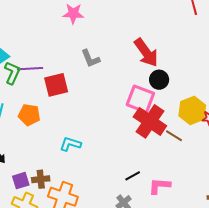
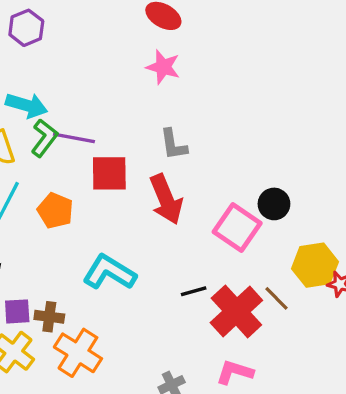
red arrow: (146, 53) -> (166, 199), moved
red cross: (150, 121) -> (236, 311), moved
cyan L-shape: (70, 144) -> (109, 272), size x1.5
black line: (133, 176) -> (194, 291), moved

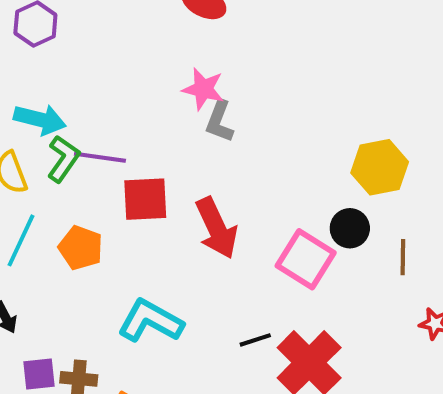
pink star: (163, 67) -> (203, 89), moved
gray L-shape: (173, 144) -> (219, 121), moved, turned 32
yellow hexagon: (315, 265) -> (380, 167), moved
brown line: (277, 298) -> (403, 257), moved, turned 48

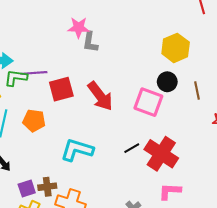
green L-shape: (63, 159) -> (16, 78), turned -105

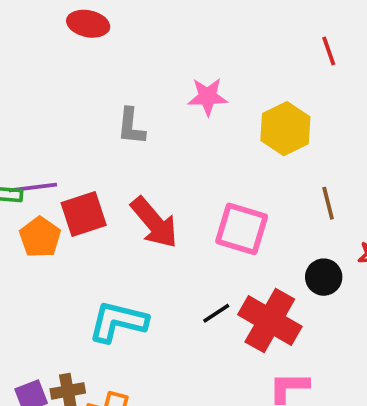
pink star: (79, 28) -> (208, 97), moved
black circle: (167, 82) -> (324, 277), moved
orange pentagon: (34, 121) -> (40, 237), moved, turned 30

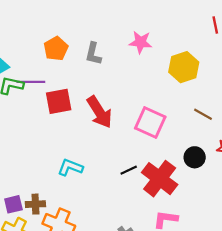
brown line: (328, 203) -> (203, 114), turned -54
orange pentagon: (40, 237) -> (56, 49), moved
cyan L-shape: (118, 322) -> (70, 167), size x0.7

